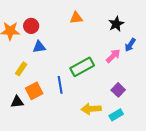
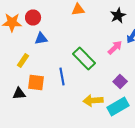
green rectangle: (82, 67) -> (84, 58), turned 75
orange square: (34, 91) -> (36, 82), turned 36
cyan rectangle: (116, 115) -> (118, 106), size x1.5

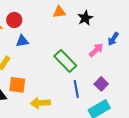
black star: (118, 16) -> (85, 18), moved
blue line: (62, 76) -> (76, 89), moved
yellow arrow: (93, 100) -> (40, 103), moved

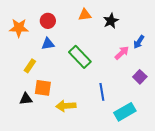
red circle: (14, 20) -> (48, 21), moved
green rectangle: (65, 61) -> (80, 57), moved
purple square: (101, 84) -> (140, 77), moved

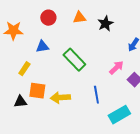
red circle: (48, 21) -> (48, 18), moved
pink arrow: (122, 53) -> (116, 68), moved
yellow arrow: (66, 106) -> (60, 98), moved

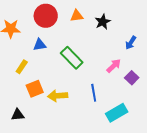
red circle: (48, 18) -> (46, 16), size x1.5
orange square: (37, 91) -> (35, 89), turned -30
black triangle: (20, 102) -> (18, 115), moved

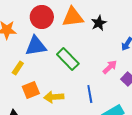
orange triangle: (77, 16) -> (73, 17), size x1.6
blue triangle: (40, 45) -> (36, 46), size x1.6

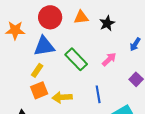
orange triangle: (73, 17) -> (81, 17), size x0.7
pink arrow: (110, 67) -> (109, 59), moved
yellow rectangle: (18, 68) -> (37, 70), moved

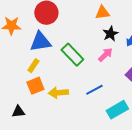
orange triangle: (81, 17) -> (102, 13), moved
black star: (107, 23) -> (110, 34), moved
blue line: (98, 94) -> (94, 90), turned 72

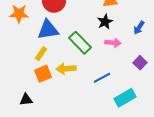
black star: (110, 34) -> (105, 22), moved
pink arrow: (105, 55) -> (113, 43), turned 49
yellow arrow: (58, 93) -> (66, 69), moved

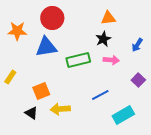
green rectangle: (80, 43) -> (78, 60), turned -60
yellow rectangle: (41, 54) -> (10, 77), moved
yellow arrow: (66, 69) -> (60, 109), moved
black triangle: (26, 100) -> (31, 113), moved, turned 40

